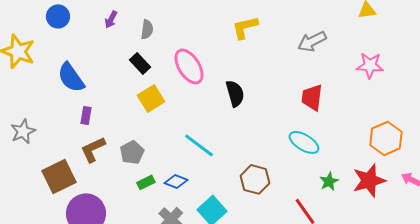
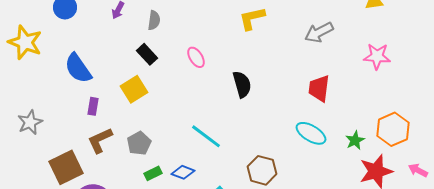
pink ellipse: (189, 66) -> (196, 57), size x0.6
yellow square: (151, 98) -> (134, 89), moved
green star: (329, 181) -> (355, 140), moved

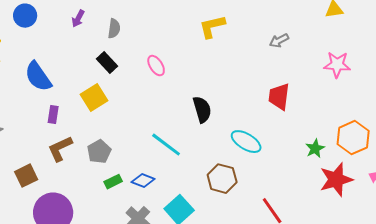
gray arrow: (319, 32) -> (279, 41), size x0.7
black semicircle: (242, 84) -> (202, 110), moved
cyan ellipse: (311, 133) -> (246, 142), moved
brown square: (66, 167) -> (26, 176), size x0.7

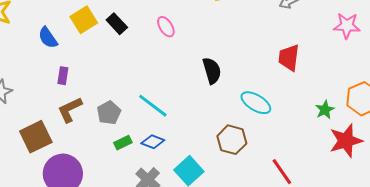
blue semicircle: (38, 77) -> (48, 38), size x0.7
yellow square: (94, 98) -> (84, 20), moved
cyan line: (166, 145) -> (153, 106), moved
brown square: (26, 176) -> (36, 137), size x1.4

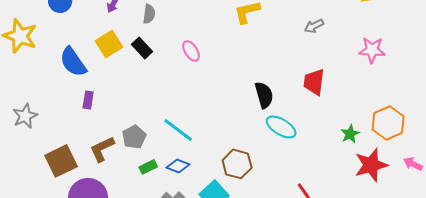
blue semicircle: (48, 38) -> (73, 62), size x1.4
black semicircle: (212, 71) -> (264, 95), moved
brown L-shape: (70, 110) -> (102, 149), moved
brown hexagon: (232, 140) -> (237, 164), moved

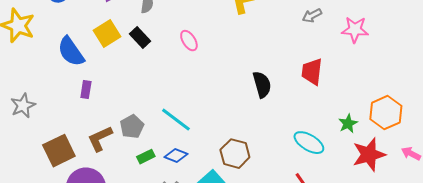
pink star: (372, 50) -> (355, 30), moved
cyan ellipse: (281, 127) -> (309, 143), moved

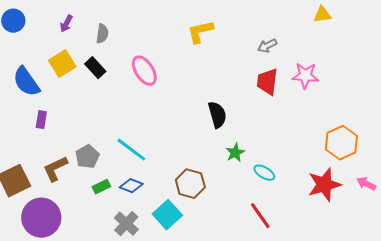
pink star: (355, 30) -> (305, 76), moved
pink ellipse: (189, 41) -> (144, 71), size x1.4
red trapezoid: (312, 72) -> (267, 82), moved
green star: (348, 124) -> (235, 153), moved
cyan ellipse: (309, 143) -> (264, 173), size x0.7

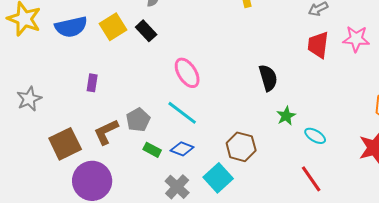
pink ellipse: (144, 71) -> (187, 73), moved
blue semicircle: (26, 82) -> (71, 27), moved, turned -68
green rectangle: (101, 187) -> (152, 150), turned 54

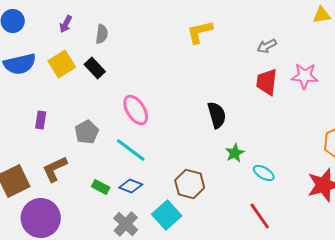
gray pentagon: (138, 120) -> (87, 132), moved

